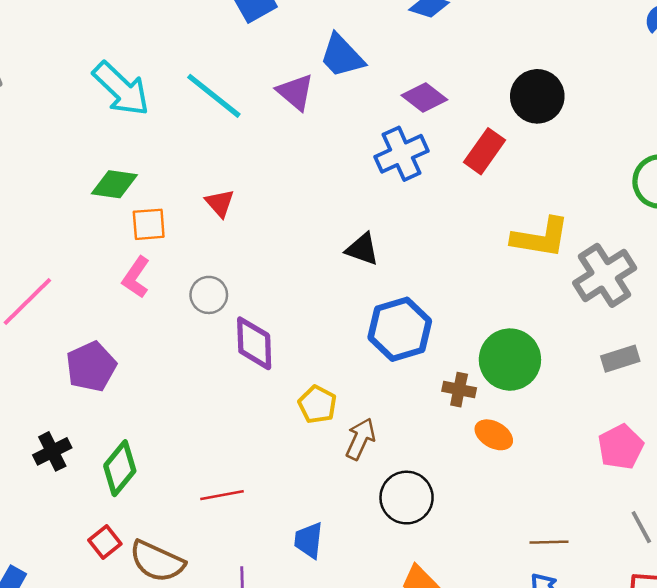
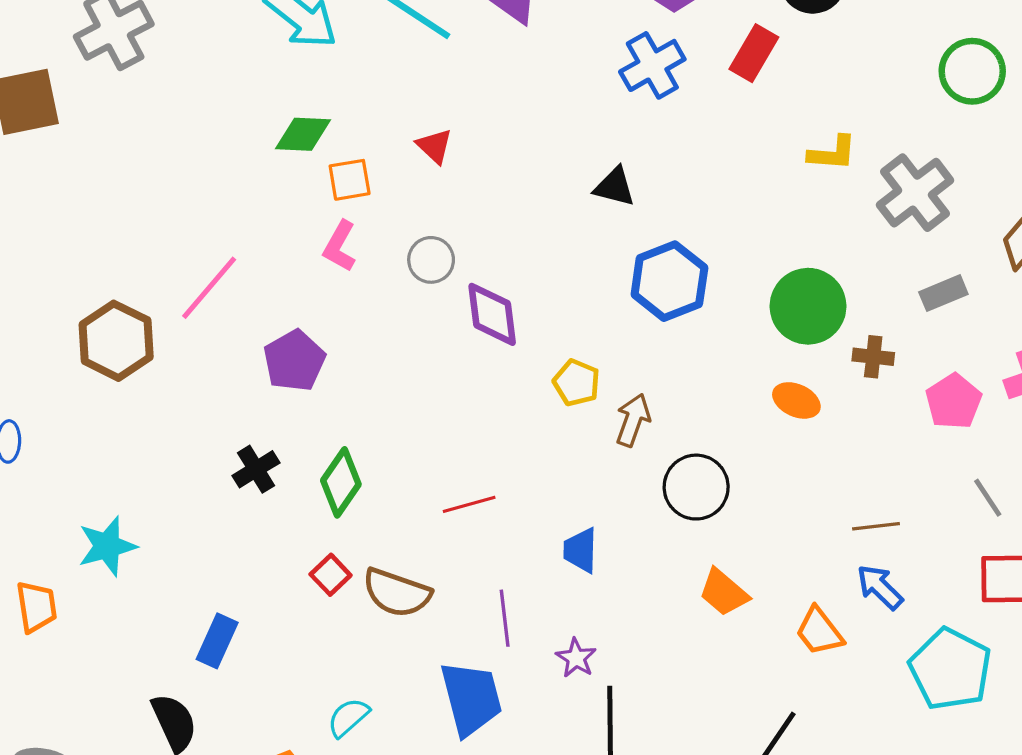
yellow L-shape: (541, 238) -> (832, 153), size x0.7
brown cross: (459, 390) -> (873, 357), moved

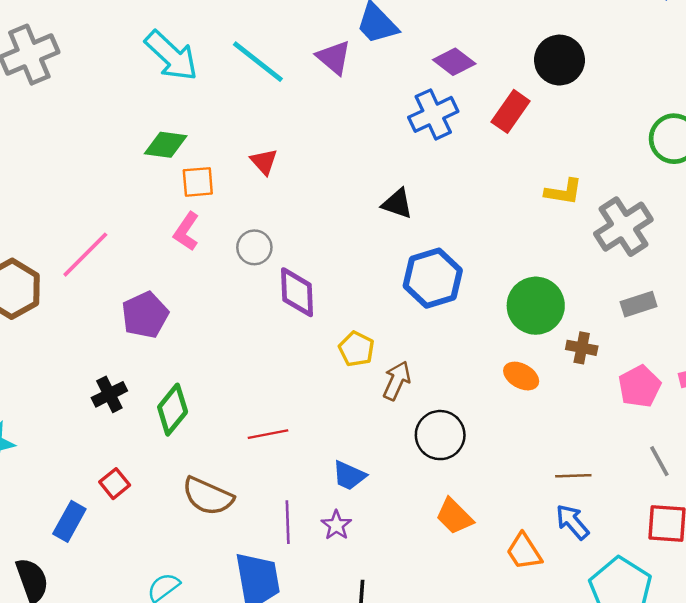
blue trapezoid: (581, 550) -> (349, 476), turned -72
red square: (331, 575) -> (115, 484), moved
purple star: (576, 658) -> (336, 525), moved

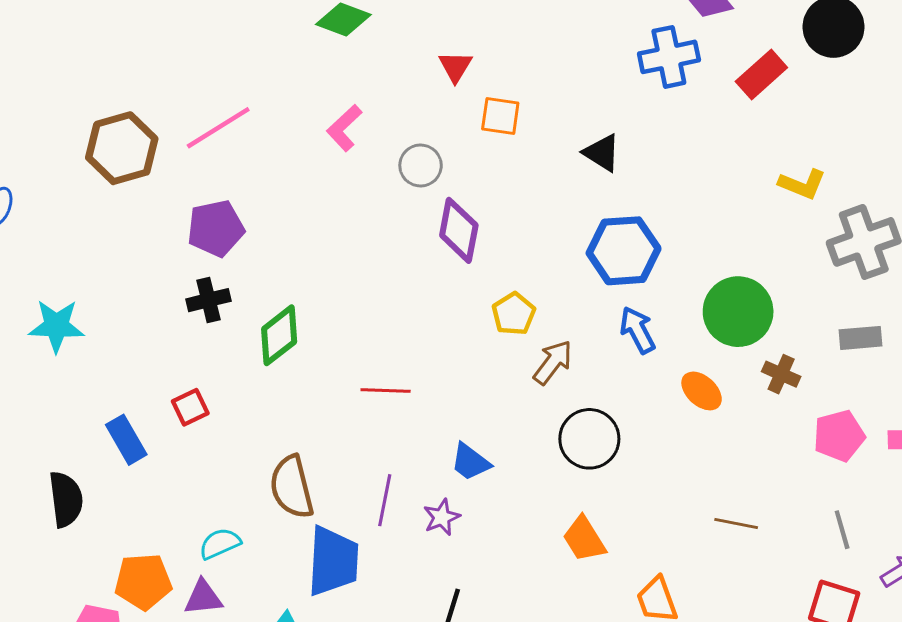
orange square: (198, 182) -> (500, 116), moved
purple pentagon: (145, 315) -> (216, 228), moved
brown semicircle: (208, 496) -> (292, 487), moved, turned 39
blue rectangle: (69, 521) -> (126, 440), turned -72
blue arrow: (572, 522) -> (638, 330), moved

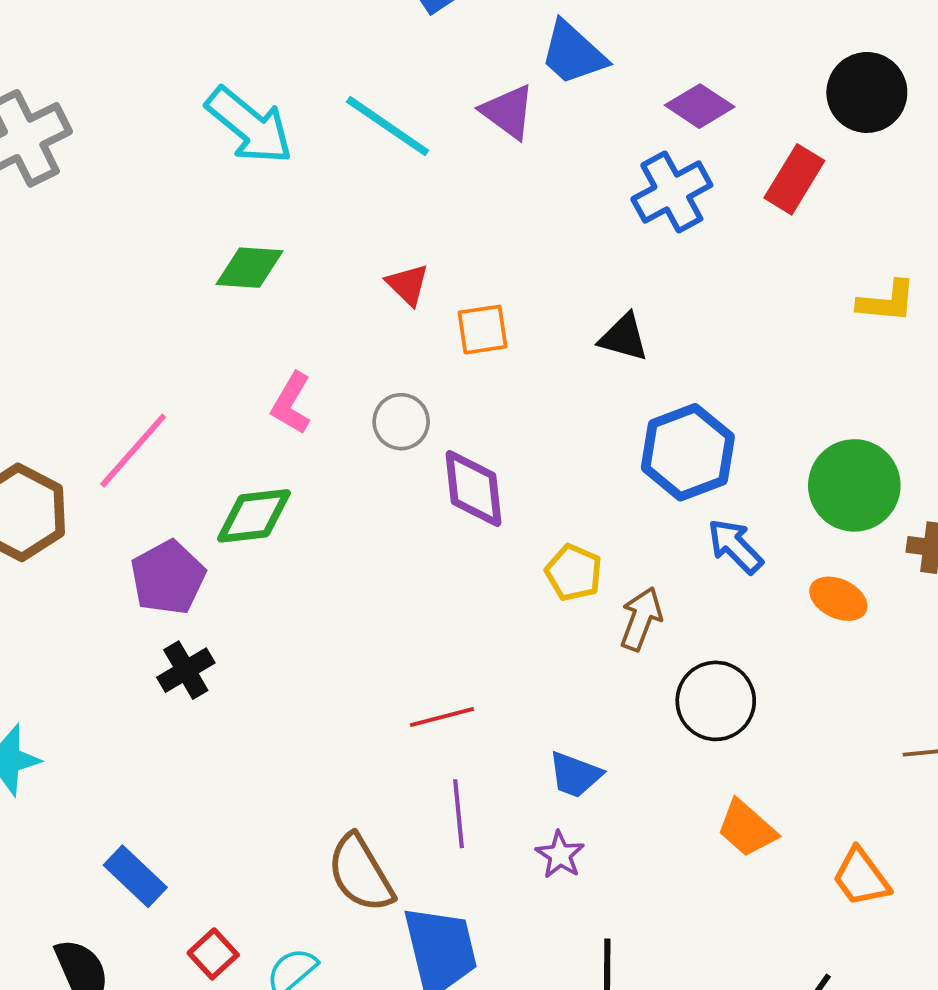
green diamond: (279, 335) -> (254, 516), moved, turned 48
red square: (190, 407) -> (213, 954), moved
purple line: (385, 500) -> (458, 814), moved

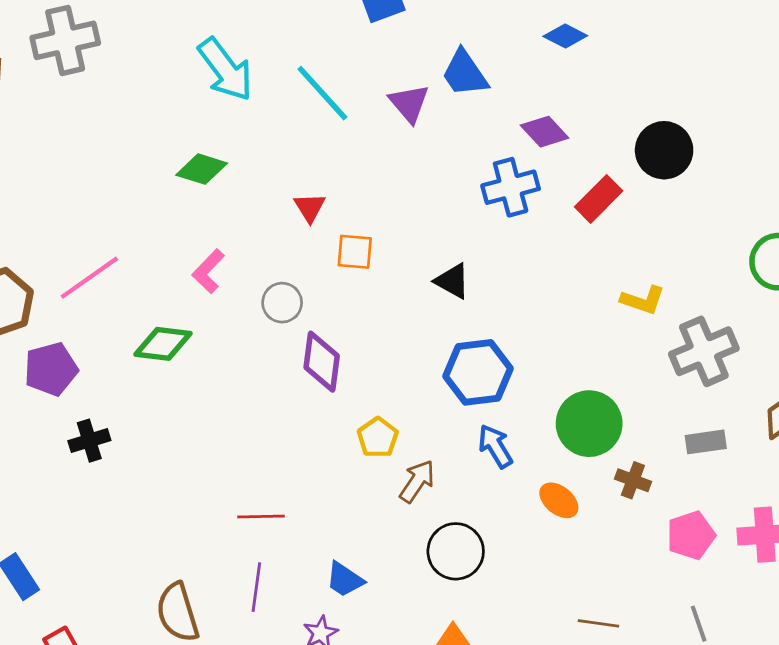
purple pentagon: (168, 578) -> (51, 369), moved

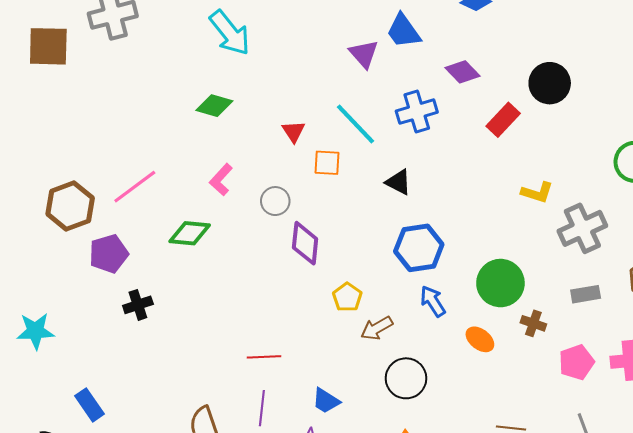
cyan line: (322, 93) -> (356, 124), moved
blue cross: (511, 187) -> (417, 112), moved
brown arrow: (417, 481) -> (377, 328), turned -152

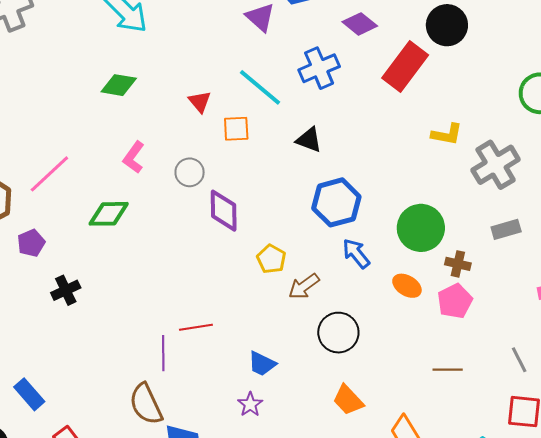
red rectangle: (503, 120) -> (405, 67), size x1.4
purple pentagon: (109, 254) -> (31, 243), size x0.7
pink pentagon: (576, 362) -> (455, 301), moved
purple line: (262, 408) -> (163, 353), moved

